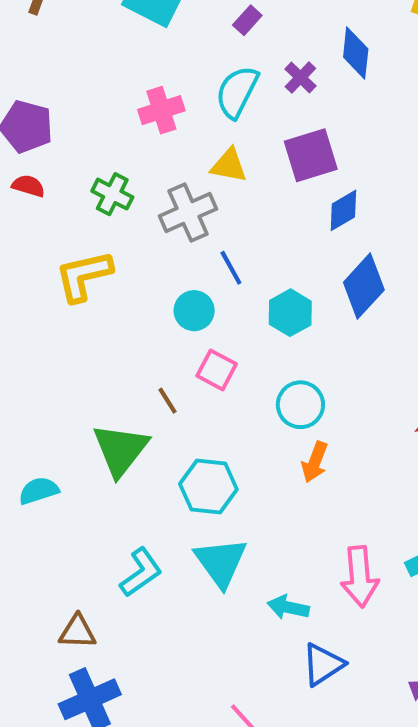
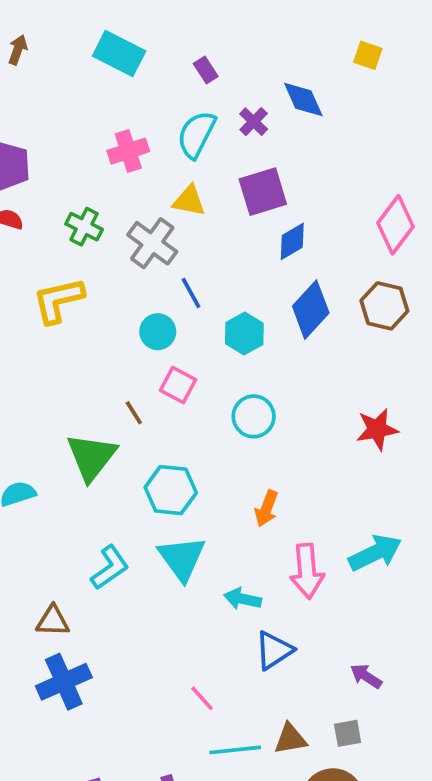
purple rectangle: (247, 20) -> (206, 70), turned -75
blue diamond: (356, 53) -> (303, 99), turned -30
gray cross: (188, 212) -> (152, 243), turned -30
orange arrow: (315, 462) -> (266, 509), moved

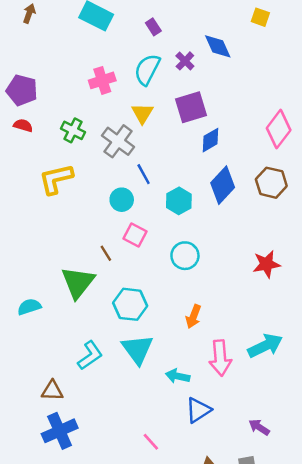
yellow triangle: (189, 201) -> (142, 113), turned 50

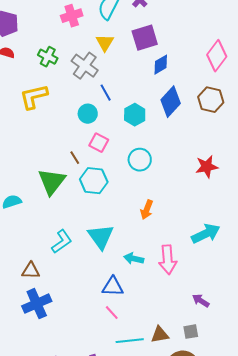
cyan hexagon: (130, 304) -> (94, 181), moved
pink arrow: (220, 358) -> (168, 260), moved
blue triangle: (198, 410) -> (113, 287), moved, turned 35

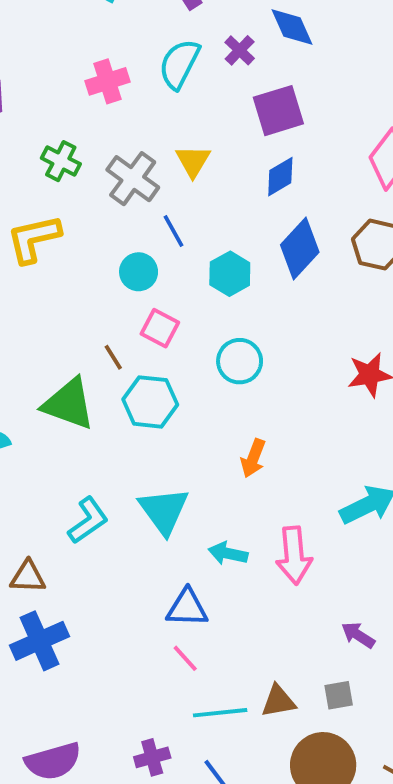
purple square: (145, 38) -> (278, 111), moved
yellow triangle: (105, 43) -> (193, 161), moved
green triangle: (52, 182) -> (69, 404), turned -48

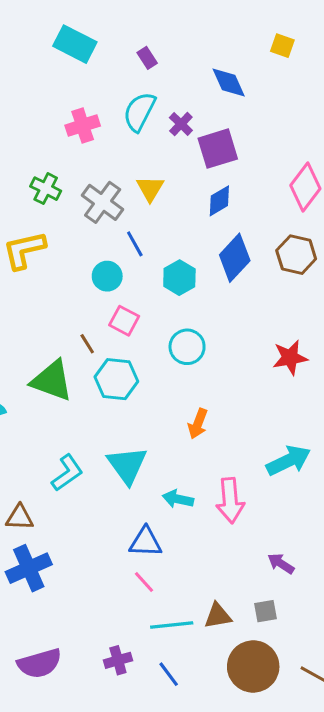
purple cross: (240, 50) -> (181, 124), moved

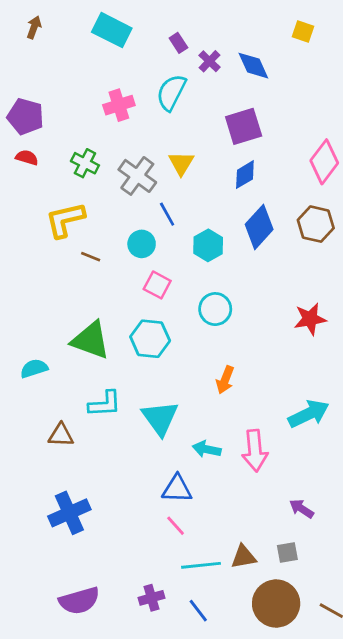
purple cross: (181, 124) -> (210, 61), moved
brown line: (87, 344) -> (91, 257), moved, turned -36
cyan L-shape: (67, 473) -> (105, 404), moved, turned 32
brown triangle: (20, 517) -> (61, 435), moved

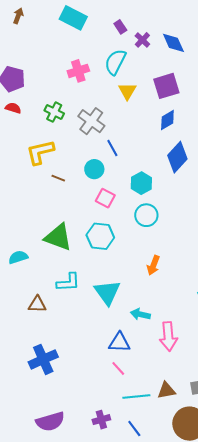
yellow triangle: (181, 163) -> (127, 91), moved
cyan hexagon: (208, 245) -> (141, 183), moved
pink arrow: (255, 451) -> (168, 336), moved

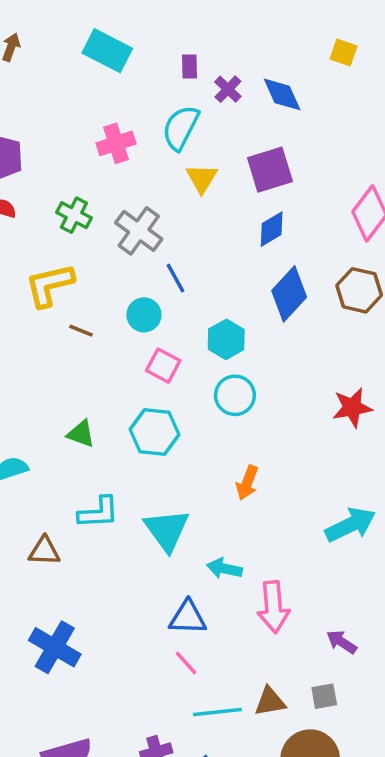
purple rectangle: (120, 27) -> (189, 66), turned 32
green triangle: (58, 237) -> (81, 434), size x0.6
blue cross: (43, 359) -> (55, 647), turned -36

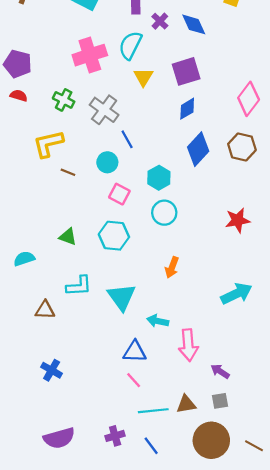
pink cross: (116, 143) -> (90, 55), size x1.4
purple arrow: (342, 642) -> (220, 371), moved
blue cross: (55, 647) -> (52, 370), size x0.7

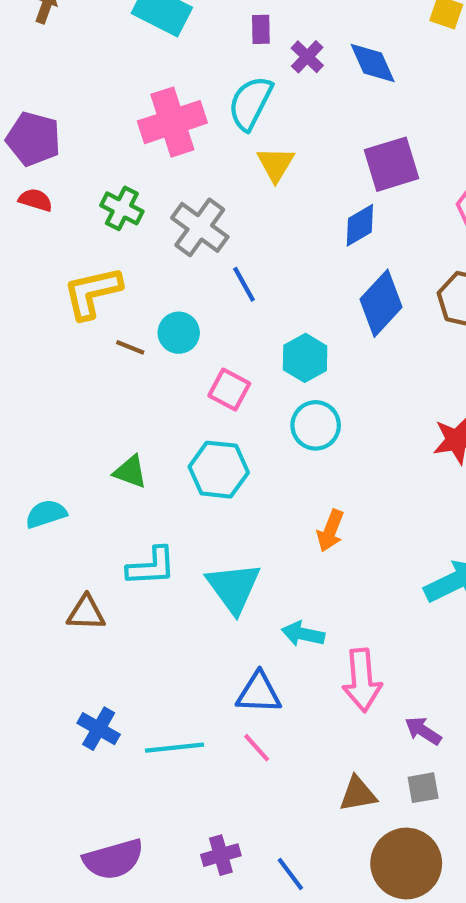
purple square: (186, 71) -> (391, 164), moved
cyan circle: (107, 162) -> (179, 333), moved
cyan line: (153, 411) -> (175, 748), moved

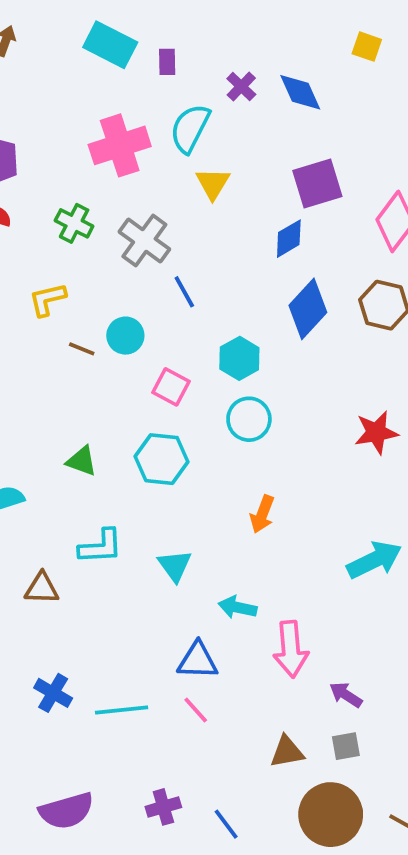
purple rectangle: (261, 29) -> (167, 62), moved
yellow L-shape: (92, 293) -> (47, 299), size x0.7
cyan triangle: (233, 588) -> (175, 566), size x0.7

